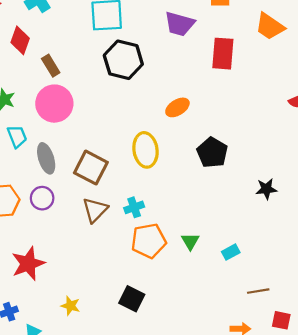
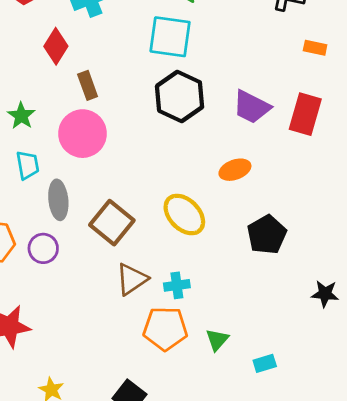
purple trapezoid: (180, 24) -> (252, 107), moved
yellow ellipse: (146, 150) -> (184, 215), turned -48
cyan cross: (134, 207) -> (177, 285), moved
brown triangle: (95, 210) -> (132, 279), moved

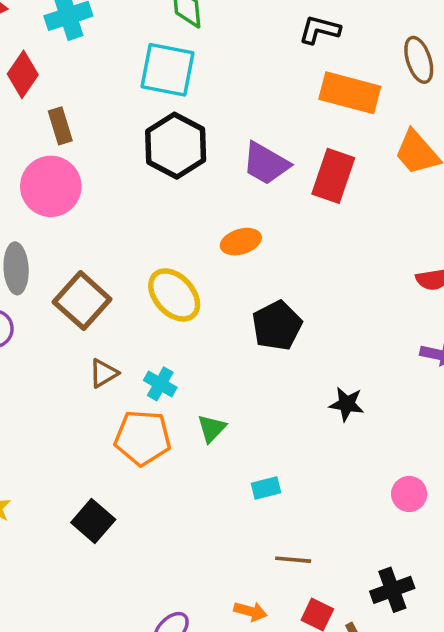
orange rectangle: (315, 48) -> (350, 93), size x2.0
brown triangle: (132, 279) -> (104, 373), size x0.7
cyan cross: (177, 285) -> (160, 384), turned 35
green triangle: (217, 340) -> (212, 428), moved

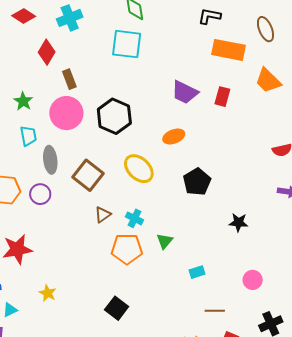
black hexagon: (176, 146) -> (114, 116), moved
red rectangle: (333, 176) -> (222, 97), size x0.7
pink circle: (409, 494) -> (253, 280), moved
black square: (93, 521) -> (117, 308), moved

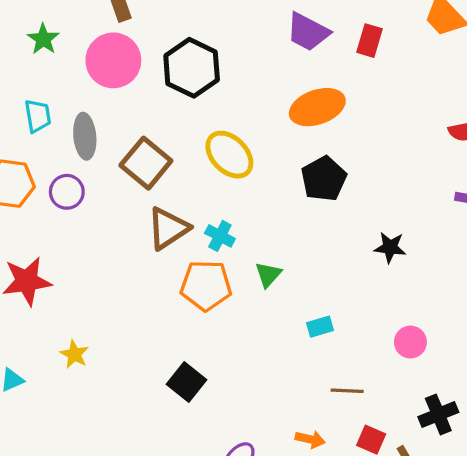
cyan trapezoid: (28, 136) -> (38, 116), moved
orange ellipse: (174, 137) -> (317, 107), moved, size x1.5
brown triangle: (103, 215) -> (168, 228), size x1.6

